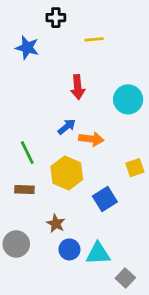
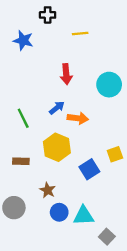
green line: (27, 153) -> (23, 118), moved
yellow square: (135, 168) -> (115, 154), moved

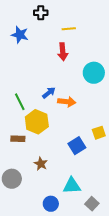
red arrow: (66, 74) -> (63, 52), moved
yellow hexagon: (57, 147) -> (37, 122), moved
blue circle: (59, 212) -> (51, 204), moved

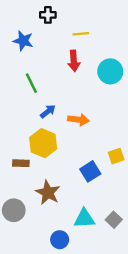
cyan circle: (94, 73) -> (110, 71), moved
blue arrow: (49, 93) -> (48, 111), moved
green line: (20, 102) -> (31, 83), moved
brown star: (41, 164) -> (48, 193), size x1.5
gray square: (92, 204) -> (114, 220), moved

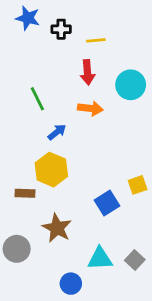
black cross: (48, 15) -> (61, 29), moved
blue star: (23, 41) -> (28, 18), moved
orange arrow: (78, 120) -> (90, 108), moved

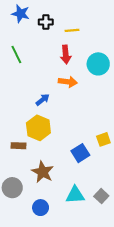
green line: (37, 99) -> (16, 55), moved
blue circle: (71, 284) -> (41, 208), moved

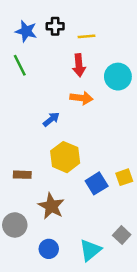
blue star: (21, 14) -> (26, 31), moved
yellow hexagon: (38, 128) -> (65, 157), moved
yellow square: (103, 139) -> (124, 177), moved
cyan triangle: (75, 195) -> (90, 250), moved, turned -36

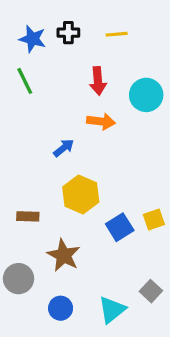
yellow line: (86, 36) -> (117, 34), moved

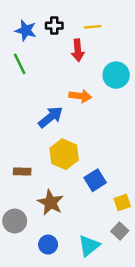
red arrow: (98, 81) -> (78, 50), moved
blue arrow: (64, 148) -> (51, 117), size x1.5
yellow square: (154, 219) -> (122, 202), moved

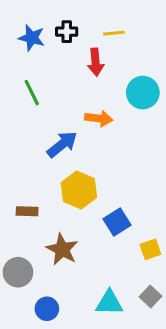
green line: (20, 64) -> (32, 93), moved
gray square: (120, 231) -> (150, 297), moved
blue circle: (48, 245) -> (47, 309), moved
cyan triangle: (89, 246) -> (109, 303), turned 40

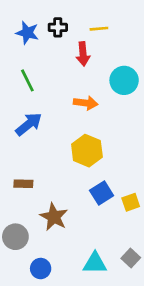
blue arrow: (62, 144) -> (29, 124), moved
yellow hexagon: (79, 190) -> (87, 151), moved
yellow square: (150, 249) -> (131, 202), moved

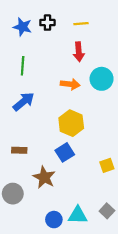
red arrow: (83, 54) -> (79, 52), moved
green line: (27, 80) -> (23, 66), turned 30
cyan circle: (124, 80) -> (102, 79), moved
blue square: (102, 193) -> (65, 152), moved
blue circle: (41, 269) -> (54, 220), moved

